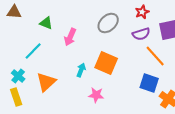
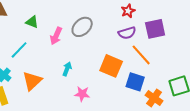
gray ellipse: (108, 23) -> (82, 27), moved
orange square: (106, 63) -> (111, 66), moved

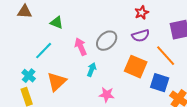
red star: (128, 11) -> (142, 13), moved
gray ellipse: (82, 27) -> (107, 41), moved
purple semicircle: (127, 33) -> (141, 36), moved
pink arrow: (56, 36) -> (81, 47), moved, turned 132

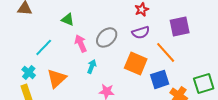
green triangle: (57, 23) -> (68, 19), moved
blue square: (160, 83) -> (160, 79), turned -36

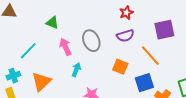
gray ellipse: (107, 37) -> (91, 41), turned -70
orange square: (136, 63) -> (120, 67), size x0.7
cyan cross: (29, 72) -> (13, 76), turned 32

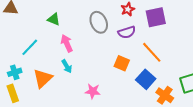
purple square: (164, 30) -> (156, 17), moved
gray ellipse: (91, 41) -> (99, 22), moved
cyan arrow: (76, 70) -> (67, 66), moved, turned 128
blue square: (144, 83) -> (146, 79), turned -30

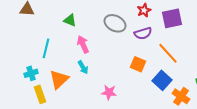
gray ellipse: (99, 22) -> (115, 23), turned -40
cyan line: (30, 47) -> (46, 48), turned -30
yellow rectangle: (13, 93) -> (40, 94), moved

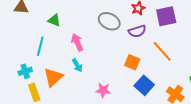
green triangle: (70, 20) -> (54, 20), moved
blue square: (162, 80) -> (144, 85), moved

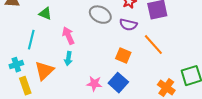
purple semicircle: (137, 31) -> (128, 25), turned 30
cyan arrow: (77, 65) -> (68, 59), turned 40
blue square: (144, 85) -> (118, 83), moved

